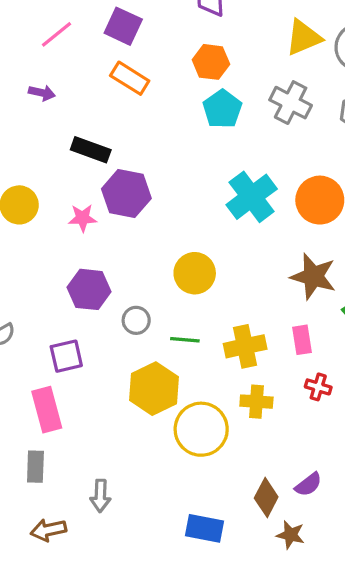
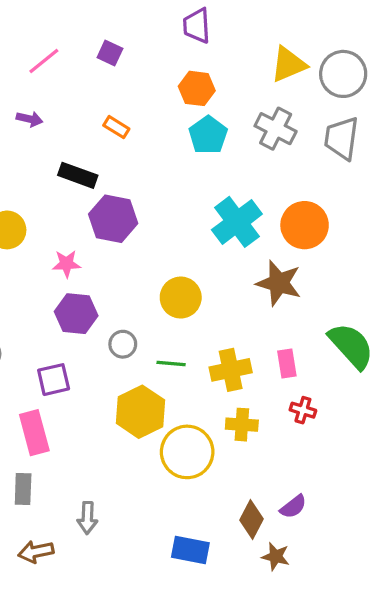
purple square: (123, 26) -> (110, 53), size x0.7
orange rectangle: (130, 78) -> (116, 127), moved, size x0.7
pink star: (83, 218) -> (66, 264), moved
brown star: (313, 276) -> (279, 283), moved

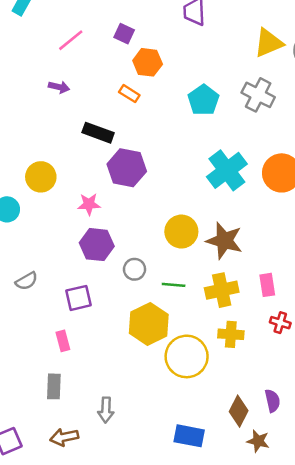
orange hexagon: (197, 88) -> (148, 62), moved
brown star: (279, 283) -> (224, 241), moved
pink rectangle: (34, 433) -> (63, 341), size x0.6
purple semicircle: (293, 507) -> (272, 401), turned -65

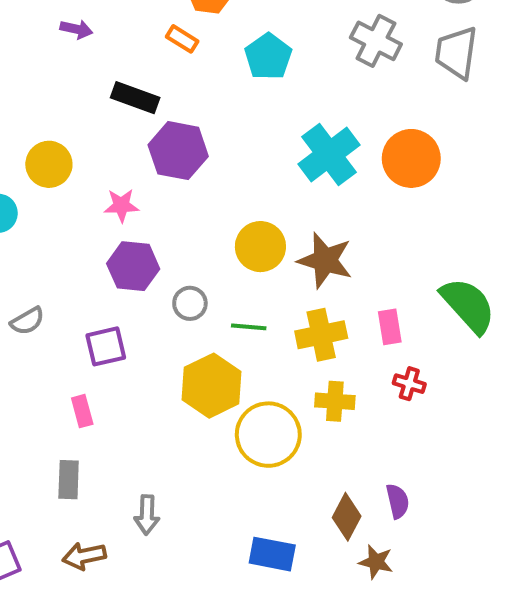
cyan pentagon: (203, 100) -> (268, 57), moved

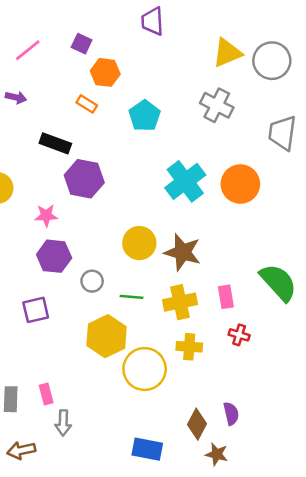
gray trapezoid: (456, 53) -> (282, 133), moved
pink rectangle: (82, 411) -> (46, 394), moved

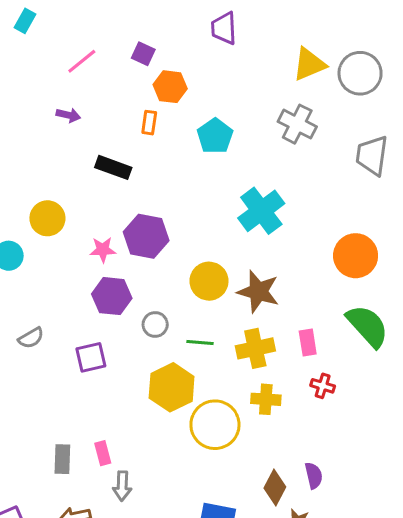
orange rectangle: (87, 104) -> (149, 123), turned 66
purple hexagon: (84, 179) -> (146, 236), moved
orange circle: (240, 184) -> (356, 256), moved

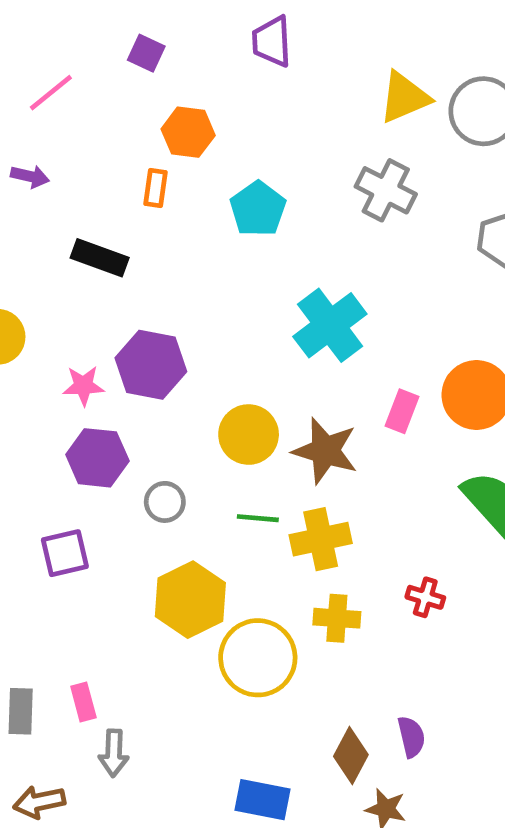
purple square: (143, 54) -> (146, 53), moved
green line: (200, 342) -> (258, 518), moved
pink rectangle: (308, 342) -> (402, 411), moved, turned 30

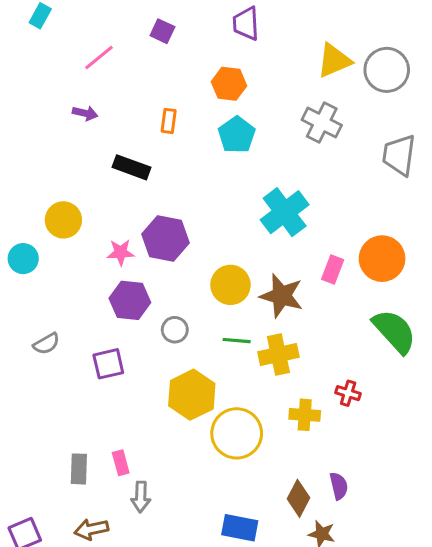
orange hexagon: (188, 132) -> (229, 84), moved
yellow cross: (337, 618) -> (305, 415), moved

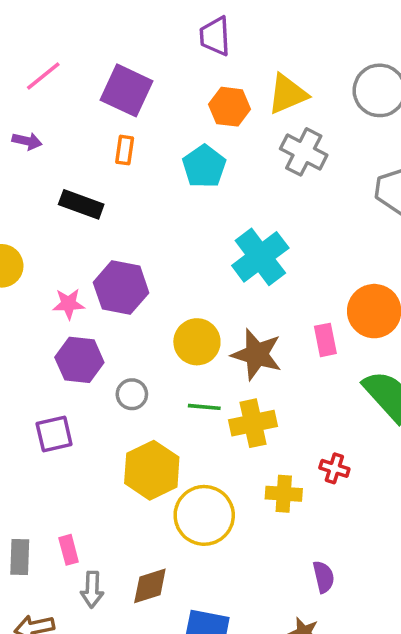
purple square: (162, 31) -> (126, 90), moved, size x1.8
yellow triangle: (334, 61) -> (287, 94), moved
orange hexagon: (229, 84) -> (230, 107), moved
pink rectangle: (333, 269) -> (325, 340), moved, turned -32
brown diamond: (299, 498) -> (150, 586), moved, turned 45

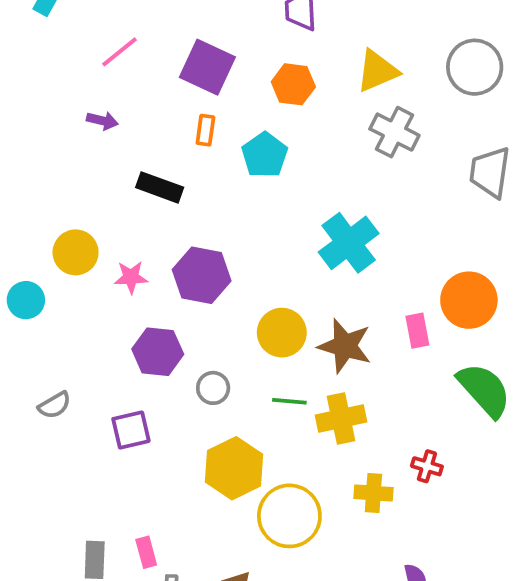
orange hexagon: (230, 107) -> (293, 84), moved
cyan pentagon: (204, 166) -> (265, 155), moved
pink star: (69, 304) -> (131, 277), moved

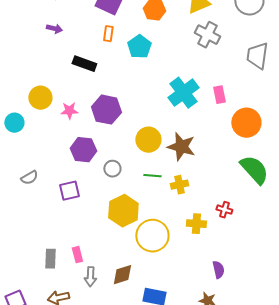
pink rectangle: (417, 331) -> (219, 95), moved
yellow cross: (341, 419) -> (179, 185), size x0.7

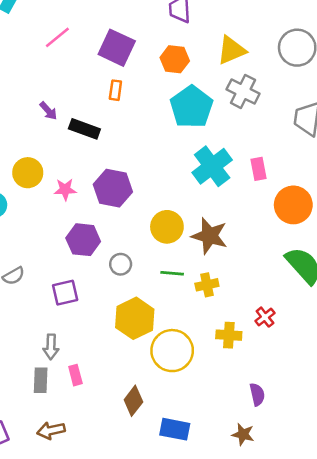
purple arrow: (54, 29) -> (48, 111), moved, turned 35
cyan pentagon: (139, 47) -> (191, 107), moved, size x1.4
red cross: (224, 210) -> (265, 317), turned 35
brown diamond: (122, 275) -> (133, 401), turned -35
gray arrow: (90, 277) -> (51, 347), moved

